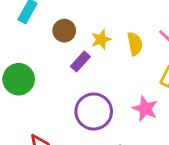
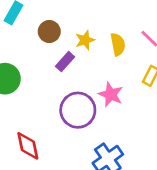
pink star: (145, 109) -> (111, 94), moved

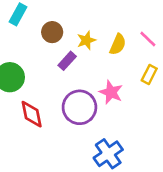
yellow semicircle: (118, 44) -> (118, 44), turned 35
red diamond: (28, 146) -> (32, 114), moved

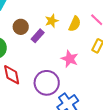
brown circle: (52, 32) -> (21, 27), moved
purple circle: (79, 107) -> (47, 83), moved

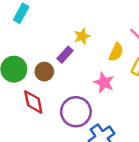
yellow semicircle: (75, 24) -> (116, 52), moved
brown circle: (21, 27) -> (44, 72), moved

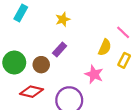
yellow star: (82, 36) -> (63, 19), moved
red diamond: (33, 102) -> (32, 92), turned -65

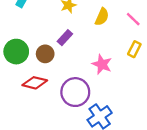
yellow semicircle: (105, 47) -> (102, 17), moved

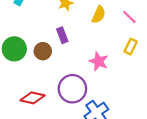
purple rectangle: (65, 38) -> (62, 35), turned -63
red diamond: (35, 83) -> (33, 98), moved

